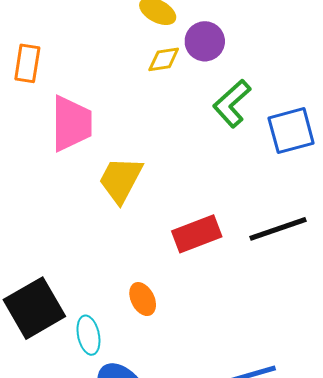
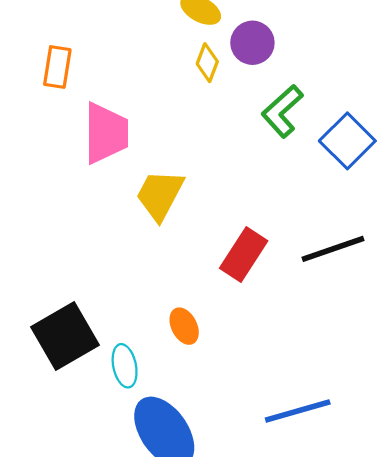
yellow diamond: (164, 59) -> (207, 63), turned -60
blue square: (291, 131) -> (347, 141), turned -30
red rectangle: (197, 234) -> (244, 254), turned -36

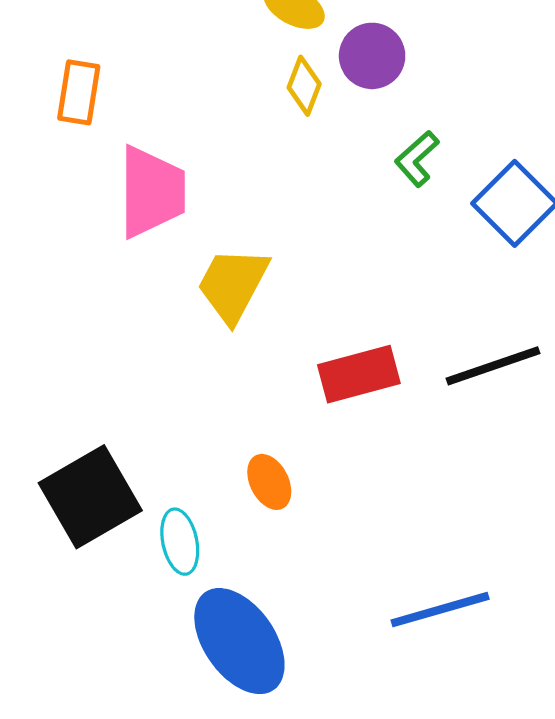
green L-shape: (282, 111) -> (417, 159), size x0.7
red rectangle: (244, 254) -> (359, 374), turned 42

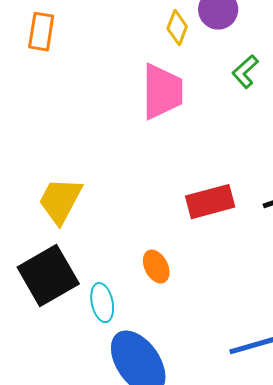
pink trapezoid: (152, 192) -> (162, 92), moved
yellow trapezoid: (233, 285) -> (60, 201), moved

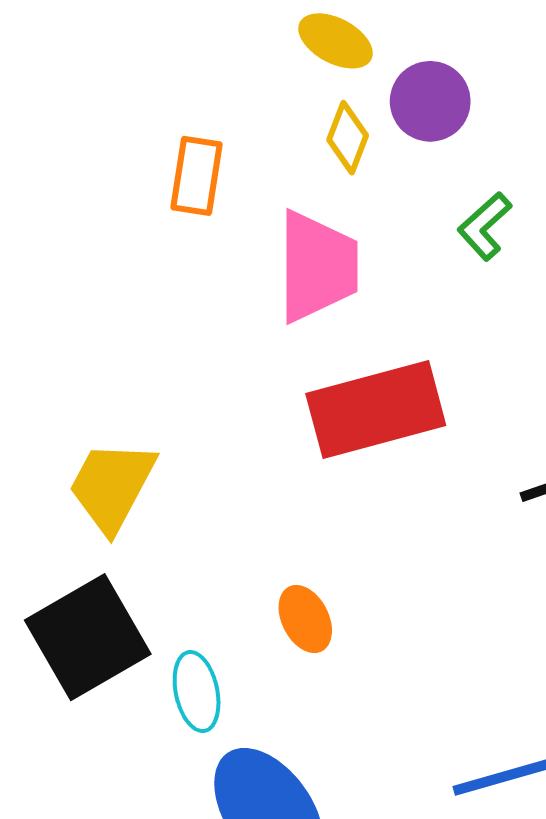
orange rectangle: (41, 32) -> (197, 176), moved
red rectangle: (210, 202) -> (376, 410), moved, size x1.4

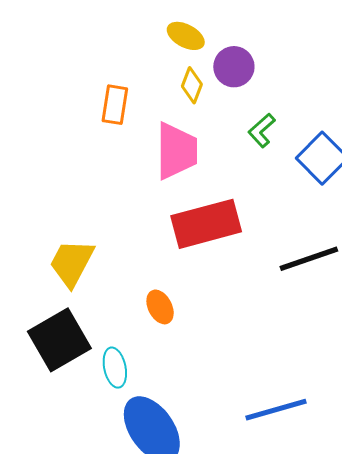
orange ellipse: (305, 619) -> (160, 307), moved

